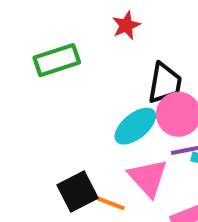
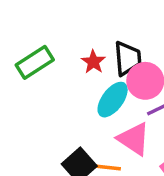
red star: (126, 25) -> (93, 62), moved

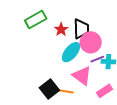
green rectangle: (35, 62) -> (36, 19), moved

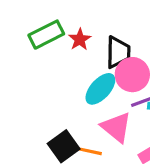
red star: (61, 29) -> (80, 39), moved

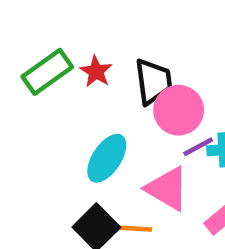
cyan ellipse: (100, 89) -> (107, 158), moved

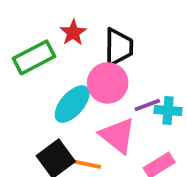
green rectangle: (47, 72) -> (34, 57), moved
pink circle: (179, 110) -> (108, 83), moved

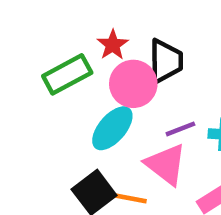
pink circle: (108, 83) -> (133, 84), moved
purple line: (147, 105) -> (180, 129), moved

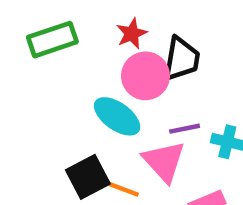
green rectangle: (67, 74) -> (52, 40), moved
cyan ellipse: (112, 128) -> (117, 116), turned 75

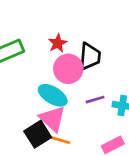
pink triangle: (164, 161) -> (52, 119), moved

